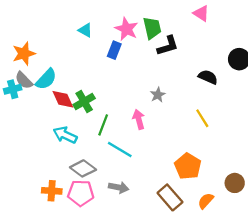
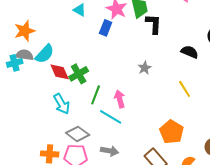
black L-shape: (168, 46) -> (154, 24), turned -70
gray semicircle: (24, 80) -> (25, 55), turned 144
pink arrow: (139, 119) -> (120, 99), moved
cyan arrow: (65, 135) -> (62, 104), turned -145

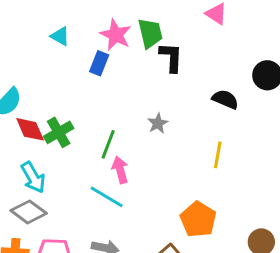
yellow line: (185, 89) -> (218, 155), turned 42
green line: (96, 95) -> (108, 144), moved
gray diamond: (78, 134) -> (29, 212), moved

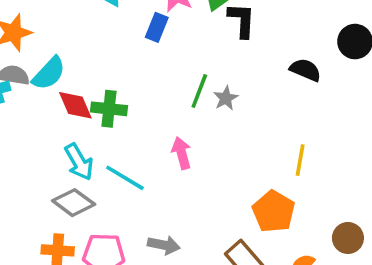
green cross: (59, 132) -> (109, 109), turned 36
green line: (108, 144) -> (199, 91), moved
yellow line: (218, 155) -> (300, 160), moved
cyan line: (107, 197) -> (125, 178), moved

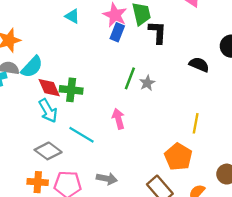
blue rectangle: (157, 27) -> (117, 32), moved
cyan arrow: (79, 162) -> (48, 111), moved

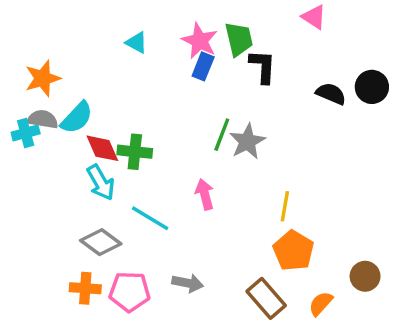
black semicircle: (199, 65) -> (331, 94), moved
gray star: (147, 83) -> (247, 141), size x1.5
yellow line: (196, 123) -> (285, 206), moved

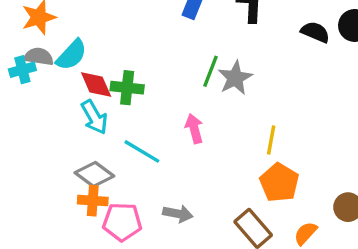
orange cross: (85, 288) -> (93, 201), moved

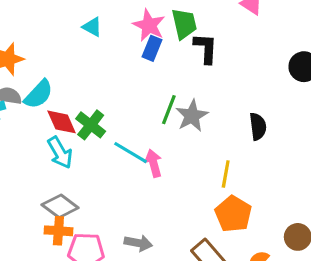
black semicircle: (315, 32) -> (258, 126), moved, turned 60
green cross: (127, 88) -> (91, 125), turned 32
cyan line: (142, 151) -> (131, 153), moved

